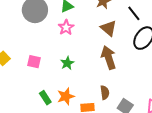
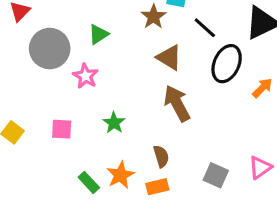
pink star: (66, 27) -> (85, 76), moved
brown semicircle: (105, 93) -> (161, 156), moved

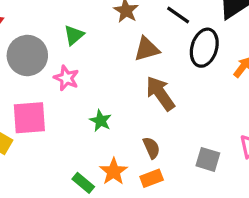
brown triangle: (169, 57) -> (147, 49), turned -40
pink square: (62, 129) -> (29, 118), moved, size x1.6

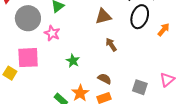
brown arrow: (160, 93) -> (111, 45), size x0.6
brown semicircle: (151, 148) -> (105, 79), turned -40

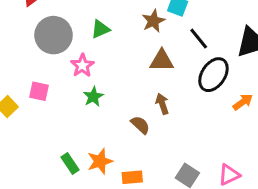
pink square: (28, 58) -> (39, 91), size x0.6
green star: (73, 61) -> (93, 97), moved
brown semicircle: (105, 79) -> (140, 125), moved

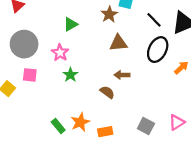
gray circle: (54, 35) -> (24, 44), moved
black line: (199, 39) -> (154, 20), moved
brown arrow: (162, 104) -> (122, 75), turned -64

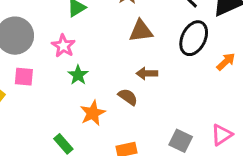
orange star: (80, 122) -> (93, 113), moved

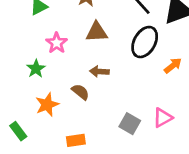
pink star: (63, 46) -> (57, 43), moved
pink triangle: (222, 135) -> (163, 118), moved
gray square: (181, 141) -> (130, 124), moved

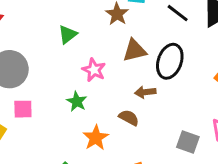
black ellipse: (145, 42) -> (170, 61), moved

